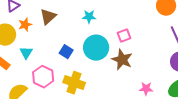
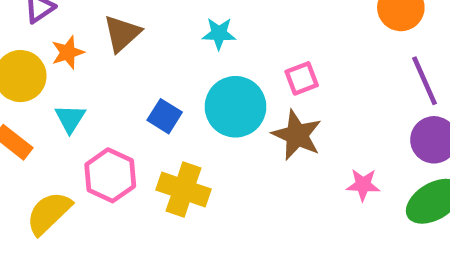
pink star: (146, 89) -> (363, 185), moved

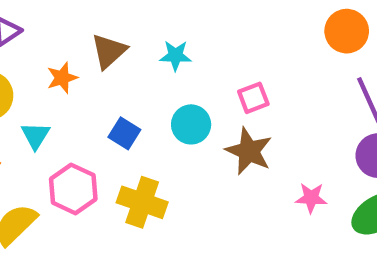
brown triangle: (122, 34) -> (109, 51), moved
orange star: (68, 52) -> (62, 78), moved
cyan circle: (235, 107) -> (191, 124), size x0.7

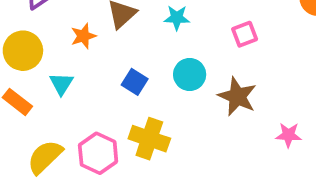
pink square: (253, 98) -> (245, 34), moved
pink hexagon: (73, 189) -> (98, 153), moved

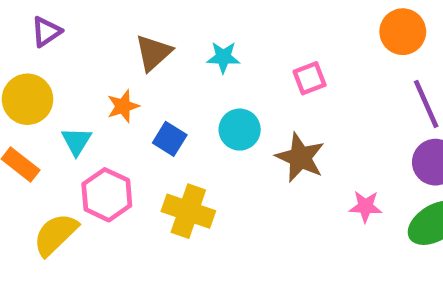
orange star: (83, 36) -> (123, 106), moved
pink hexagon: (98, 153) -> (107, 195), moved

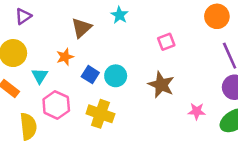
cyan star: (223, 57) -> (119, 15), moved, turned 30
cyan circle: (240, 130) -> (116, 76), moved
yellow semicircle: (55, 234) -> (28, 126), turned 128

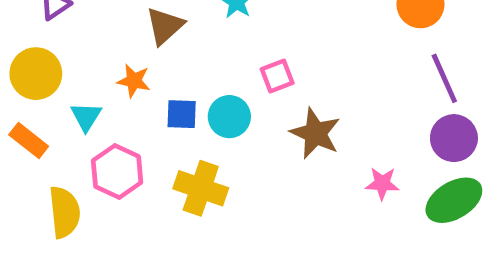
pink square: (166, 42) -> (277, 76), moved
orange star: (65, 57) -> (134, 81), turned 30
blue square: (90, 75) -> (182, 114), turned -30

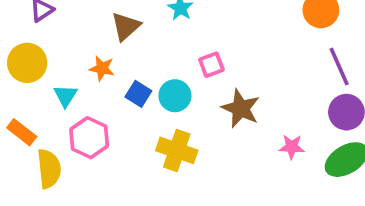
blue square: (182, 114) -> (138, 94), turned 30
orange rectangle: (29, 140) -> (22, 132), moved
yellow cross: (201, 188) -> (177, 150), moved

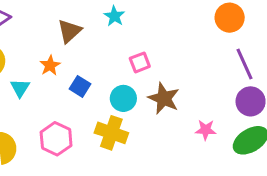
orange star: (102, 68) -> (50, 65), turned 30
cyan circle: (175, 96) -> (123, 98), moved
pink hexagon: (89, 138) -> (56, 139), moved

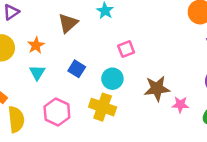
orange star: (50, 65) -> (36, 45), moved
cyan triangle: (20, 88) -> (37, 72), moved
brown star: (164, 98) -> (157, 89), moved, turned -30

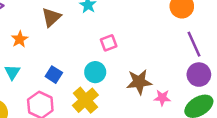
blue square: (77, 69) -> (54, 75), moved
cyan triangle: (37, 72) -> (12, 72), moved
yellow cross: (103, 107) -> (85, 100), turned 30

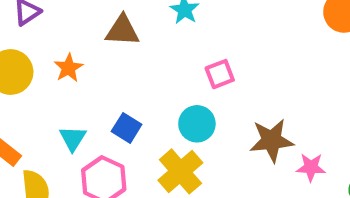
brown triangle: (51, 17) -> (122, 31), turned 45
cyan triangle: (12, 72) -> (73, 138), moved

